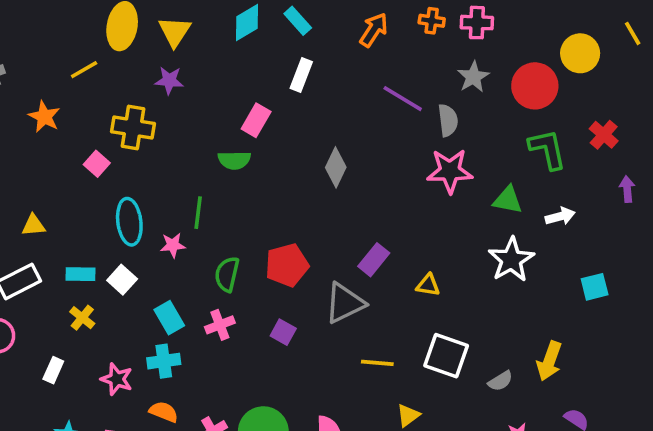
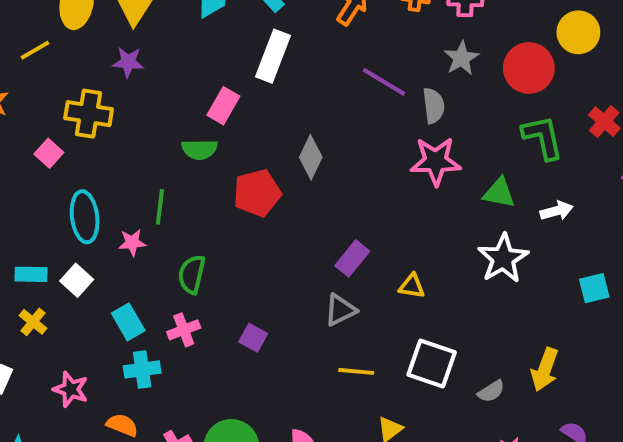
white rectangle: (301, 75) -> (273, 56), size x1.4
red pentagon: (287, 265) -> (257, 193), moved
gray triangle: (345, 303) -> (340, 310), moved, size x0.7
cyan cross: (164, 361) -> (142, 369), moved

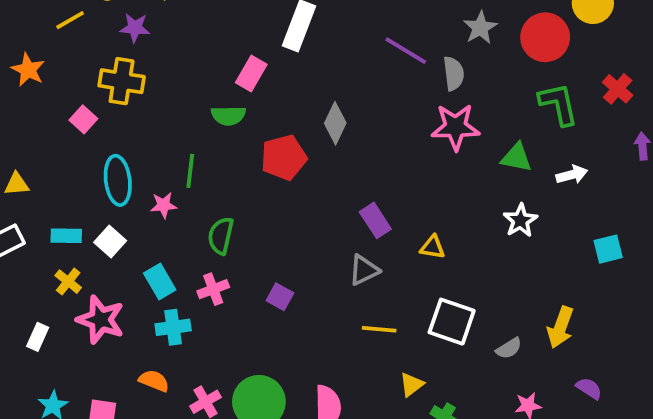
purple star: (128, 62) -> (135, 28), moved
purple rectangle: (352, 258) -> (375, 220), turned -72
white star: (503, 258) -> (520, 220), size x0.7
pink star: (71, 389) -> (101, 320), moved, size x1.4

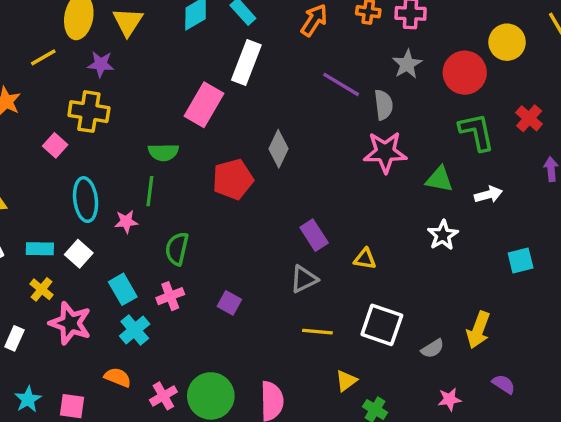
pink rectangle: (251, 74) -> (204, 105), size x1.4
green semicircle: (228, 116) -> (163, 152), moved
cyan cross: (173, 327) -> (135, 330), turned -32

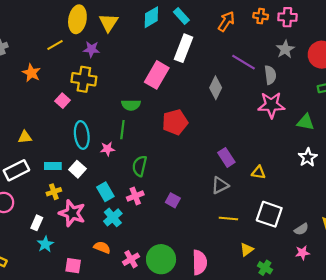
gray diamond: (279, 149) -> (216, 88), moved
yellow cross: (42, 289) -> (54, 192), turned 32
cyan star: (28, 399) -> (45, 244), moved
pink star: (449, 399) -> (302, 253), moved

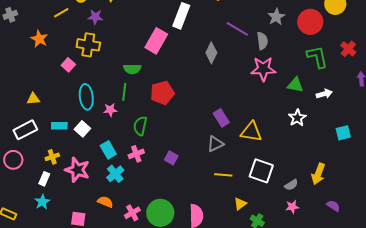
red pentagon: (175, 122) -> (162, 93), moved
yellow triangle: (258, 172) -> (251, 132), size x1.6
yellow cross: (54, 192) -> (52, 157), moved
cyan star: (45, 244) -> (42, 202), moved

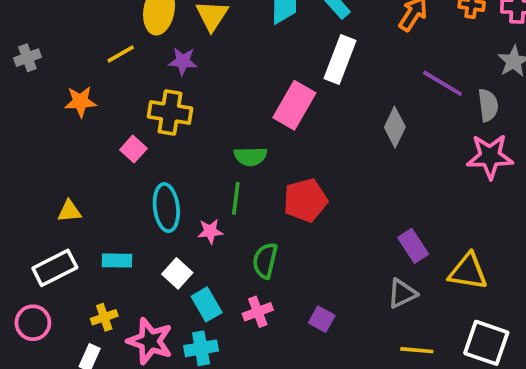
orange star: (39, 39) -> (80, 102), turned -30
white square: (82, 129) -> (177, 273), moved
cyan cross: (115, 174) -> (201, 348), moved, turned 30

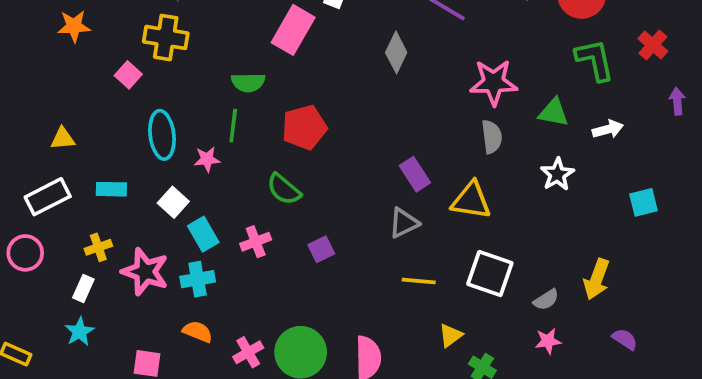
gray semicircle: (488, 105) -> (492, 137), moved
green semicircle: (265, 261) -> (284, 189), moved, turned -63
purple square: (322, 319) -> (321, 249), turned 35

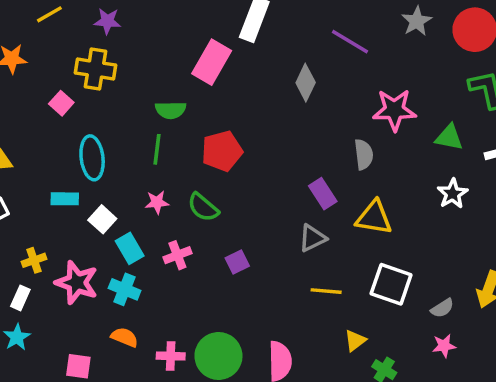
gray semicircle: (492, 137) -> (364, 154), moved
pink star: (207, 159) -> (157, 202), moved
cyan rectangle: (111, 189) -> (65, 199), moved
cyan cross: (198, 279) -> (125, 289), turned 32
pink cross: (248, 352) -> (171, 356), turned 32

